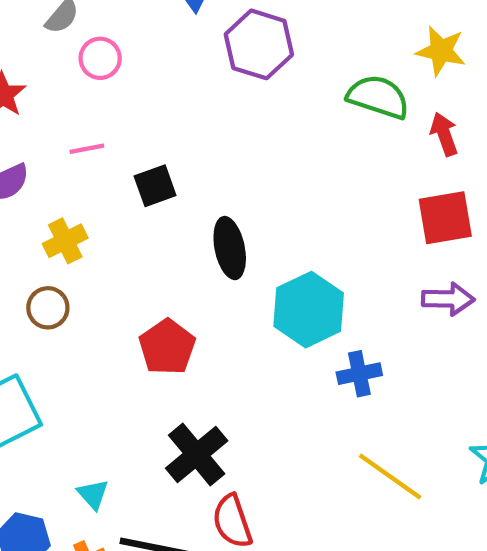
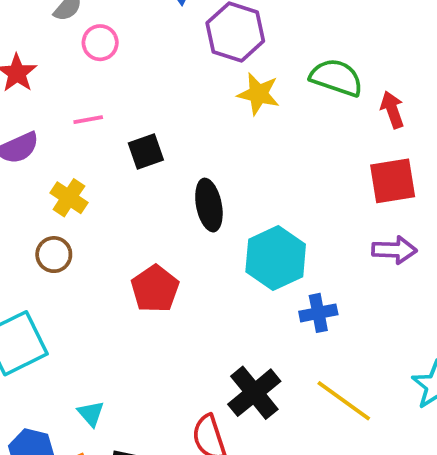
yellow star: (441, 51) -> (258, 94), moved
yellow cross: (65, 241) -> (69, 198), turned -30
black cross: (197, 455) -> (254, 393), moved

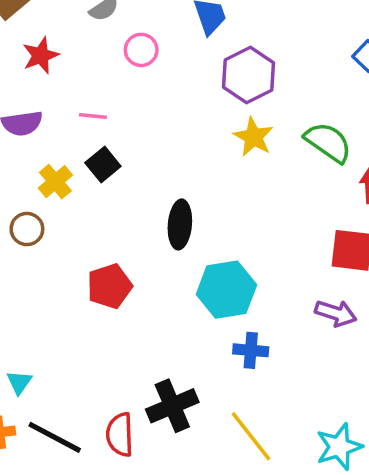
pink circle: (100, 43) -> (141, 50), moved
black square: (146, 152) -> (103, 165), moved, turned -36

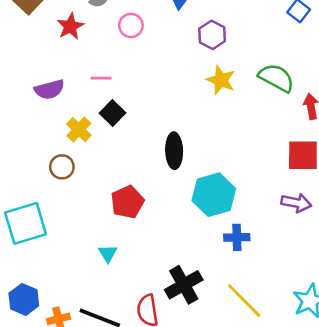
red star: (41, 55) -> (70, 26), moved
purple hexagon: (249, 75) -> (212, 35), size x0.7
cyan triangle: (19, 382) -> (108, 253), moved

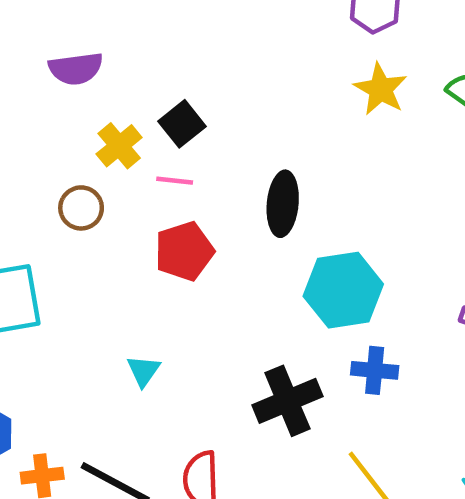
pink line: (101, 78) -> (175, 181), moved
red pentagon: (127, 202) -> (184, 251), moved
black cross: (184, 285) -> (287, 401), moved

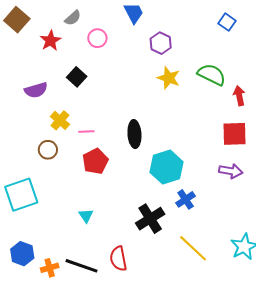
black square: (182, 124) -> (77, 77), moved
blue cross: (375, 370) -> (186, 199), turned -30

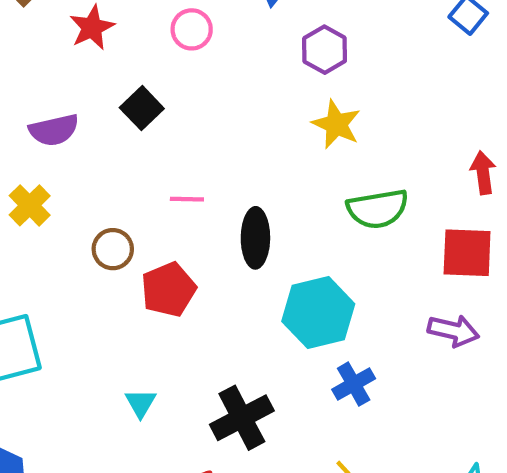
green semicircle: (212, 75) -> (378, 209), moved, turned 140
yellow cross: (60, 120) -> (30, 205), moved
pink line: (86, 132) -> (187, 199), moved
brown circle: (48, 150) -> (113, 249), moved
black cross: (150, 219) -> (242, 418), moved

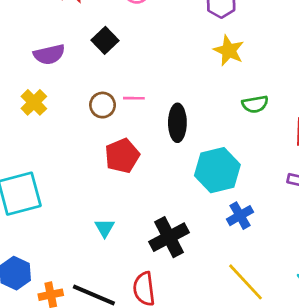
green semicircle: (378, 209) -> (255, 104), size x0.7
brown circle: (113, 249) -> (103, 105), moved

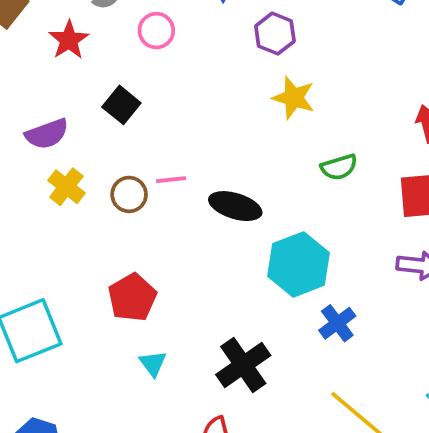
yellow cross: (34, 102) -> (66, 187), moved
black ellipse: (177, 123) -> (235, 206), turned -66
red pentagon: (122, 156) -> (132, 298), moved

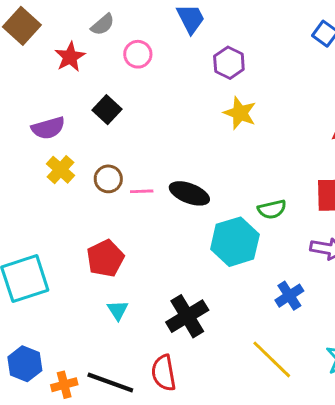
green semicircle: (339, 167) -> (272, 209), moved
pink line: (171, 180) -> (142, 191), moved
blue cross: (337, 323) -> (289, 296), moved

